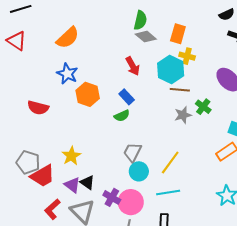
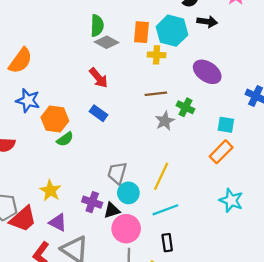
cyan hexagon: (171, 69) -> (172, 31), moved
green semicircle: (122, 116) -> (65, 139), moved
black triangle: (87, 183) -> (112, 210), moved, turned -42
purple cross: (112, 197) -> (92, 202), moved

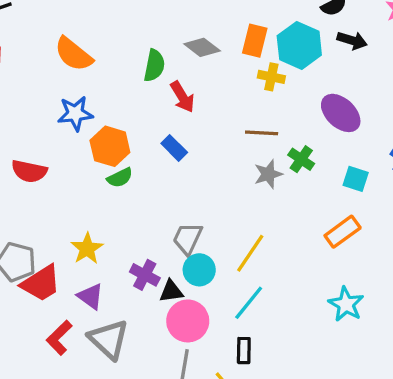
green semicircle: (97, 26) -> (154, 66), moved
orange semicircle: (20, 61) -> (74, 54), turned 84
blue star: (28, 101) -> (75, 113), turned -30
cyan square: (226, 125) -> (356, 179), moved
cyan line: (165, 210) -> (249, 303), turned -40

